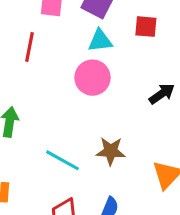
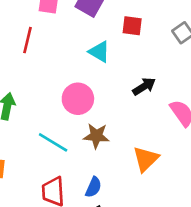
cyan triangle: (100, 41) -> (99, 52), moved, turned 35
pink circle: (93, 78) -> (78, 99), moved

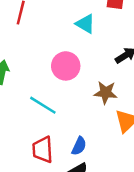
brown star: (96, 136) -> (106, 93), moved

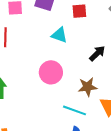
cyan line: (43, 105) -> (75, 110), moved

